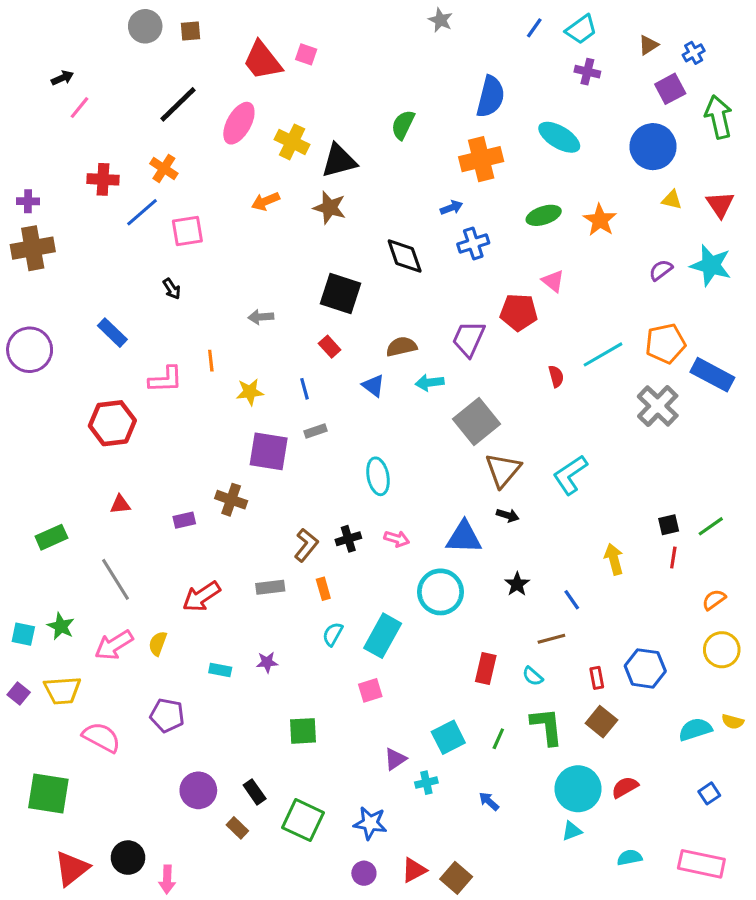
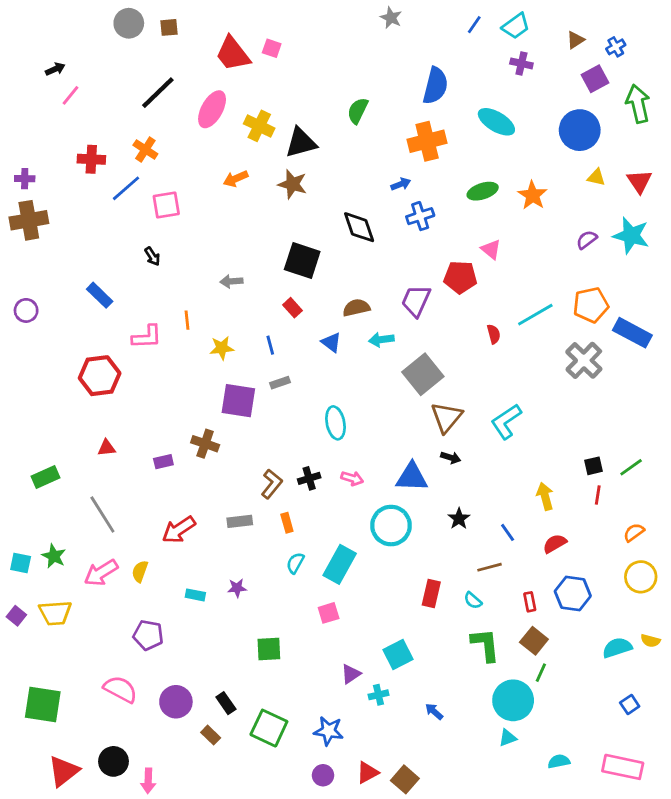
purple circle: (30, 350) -> (26, 310), size x0.6
pink semicircle: (101, 737) -> (120, 689), moved
green line: (498, 739) -> (541, 673), moved
red semicircle: (625, 787) -> (555, 544), moved

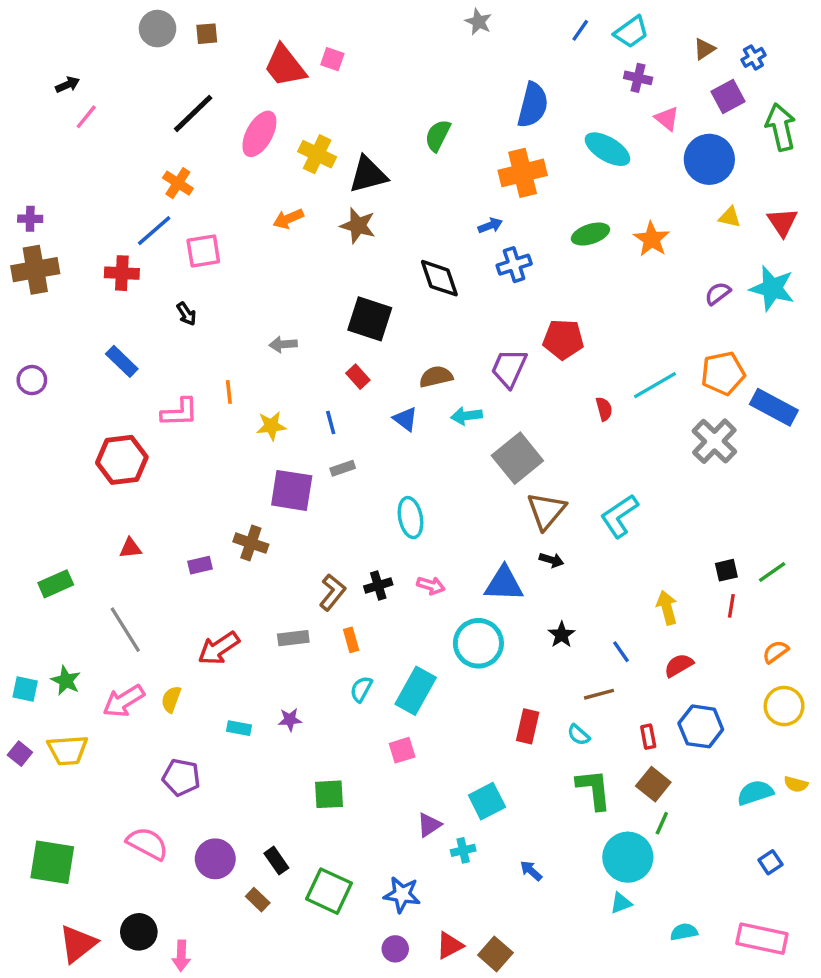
red cross: (91, 159) -> (122, 273), moved
pink triangle: (491, 249) -> (667, 119), moved

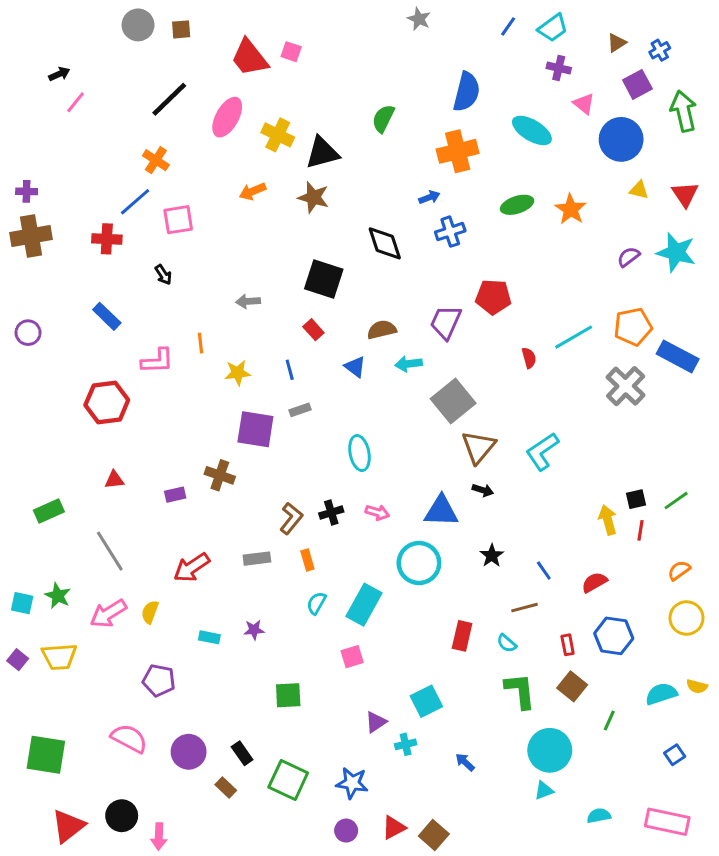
yellow arrow: (667, 608) -> (608, 520), moved
green line: (662, 823) -> (609, 721), moved

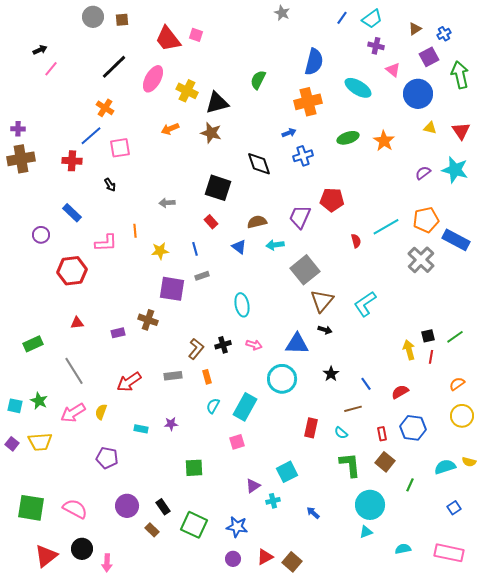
purple circle: (28, 333) -> (41, 235), moved
pink semicircle: (129, 738) -> (75, 509), moved

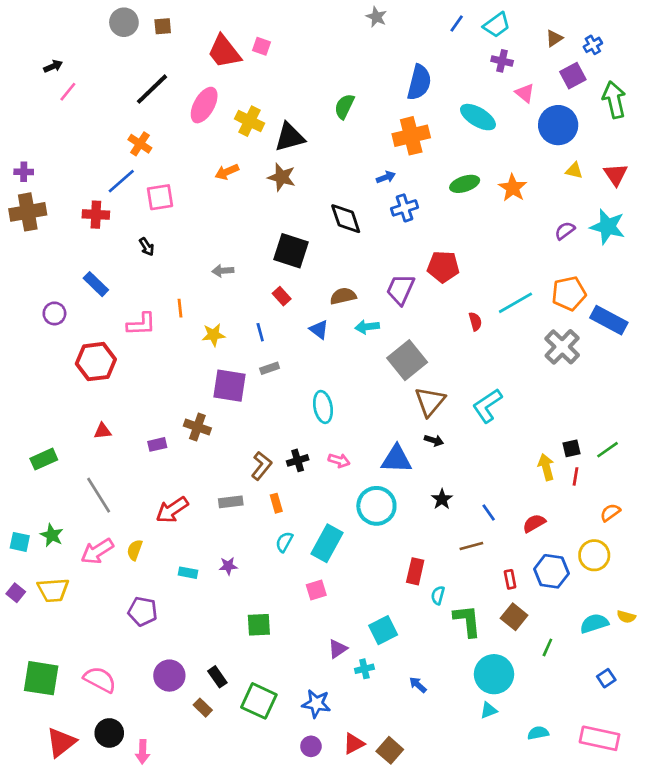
yellow circle: (462, 416) -> (594, 555), moved
cyan semicircle: (341, 433) -> (438, 595), moved, turned 64

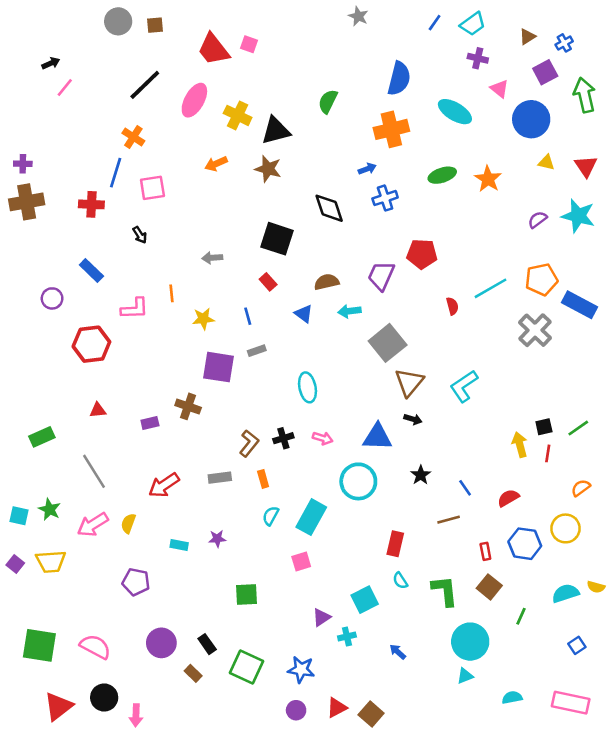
blue line: (121, 181) -> (116, 173), turned -32
cyan semicircle: (438, 595) -> (400, 581), moved, turned -48

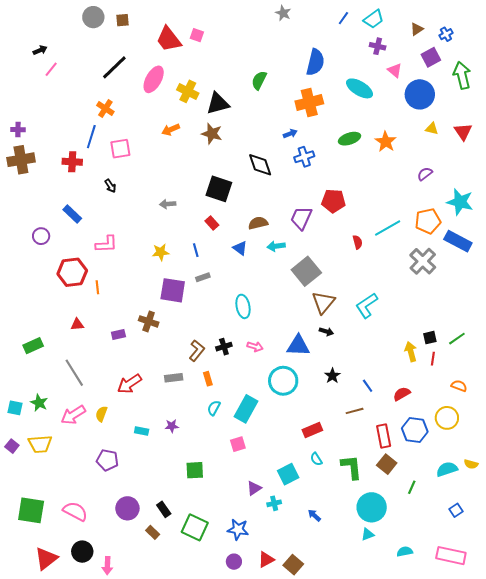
cyan star: (578, 216) -> (460, 202), moved
orange line: (172, 293) -> (97, 287), moved
orange semicircle: (581, 488) -> (459, 386), turned 56
red rectangle: (395, 544) -> (312, 430), turned 54
red rectangle: (485, 551) -> (384, 436), size x1.6

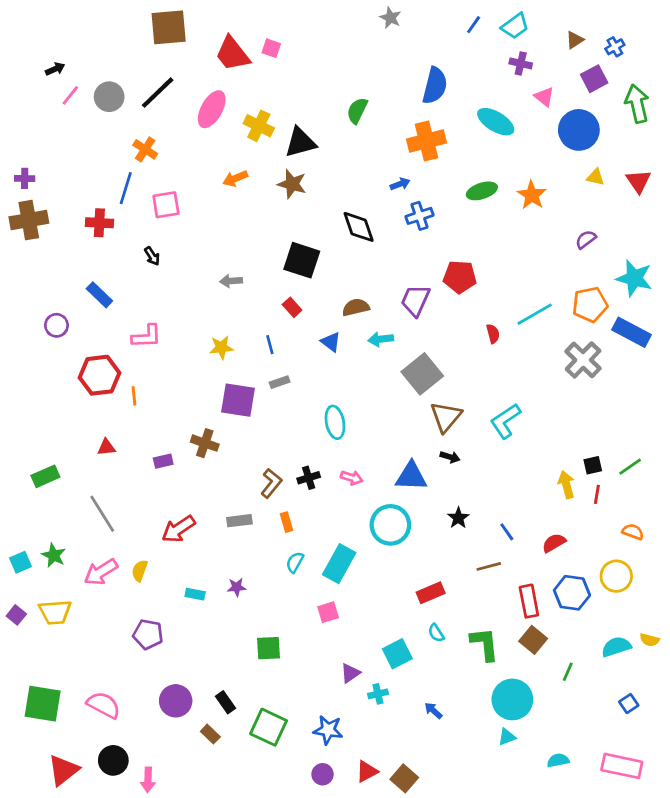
gray circle: (93, 17) -> (109, 97), moved
brown square: (122, 20) -> (169, 27), size x2.0
cyan square: (15, 408) -> (20, 562), turned -35

